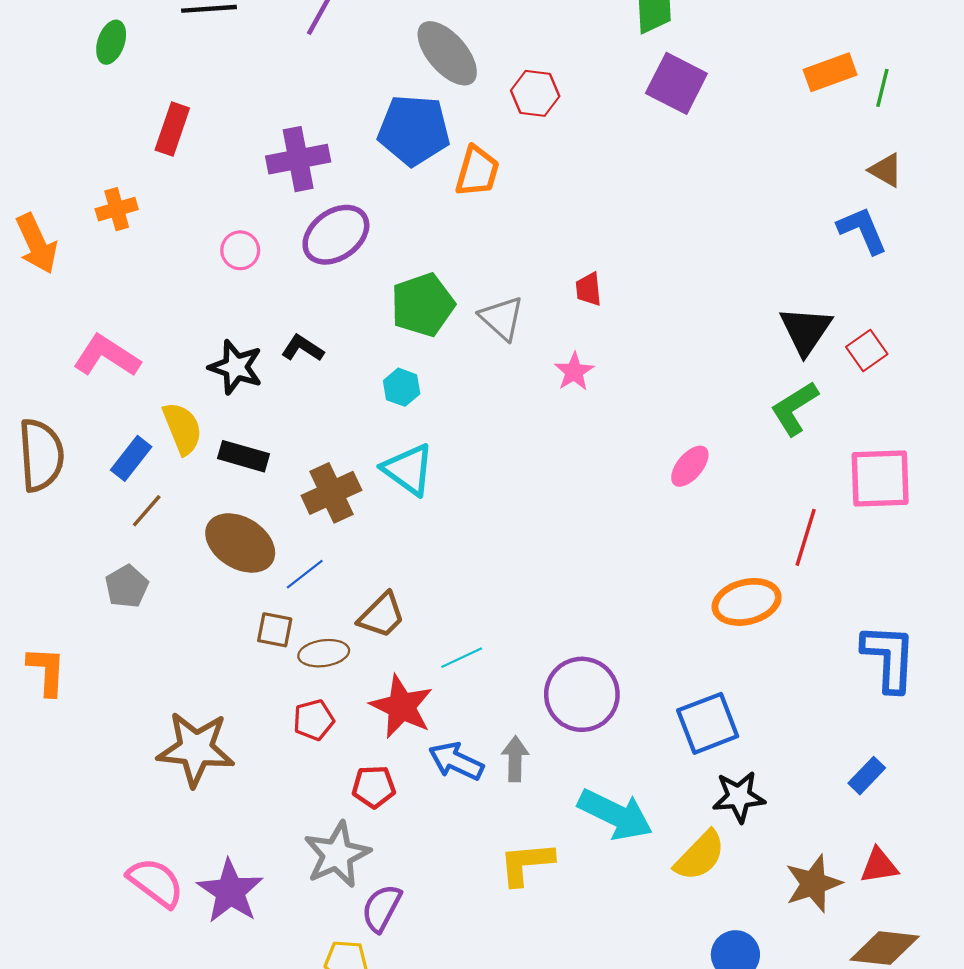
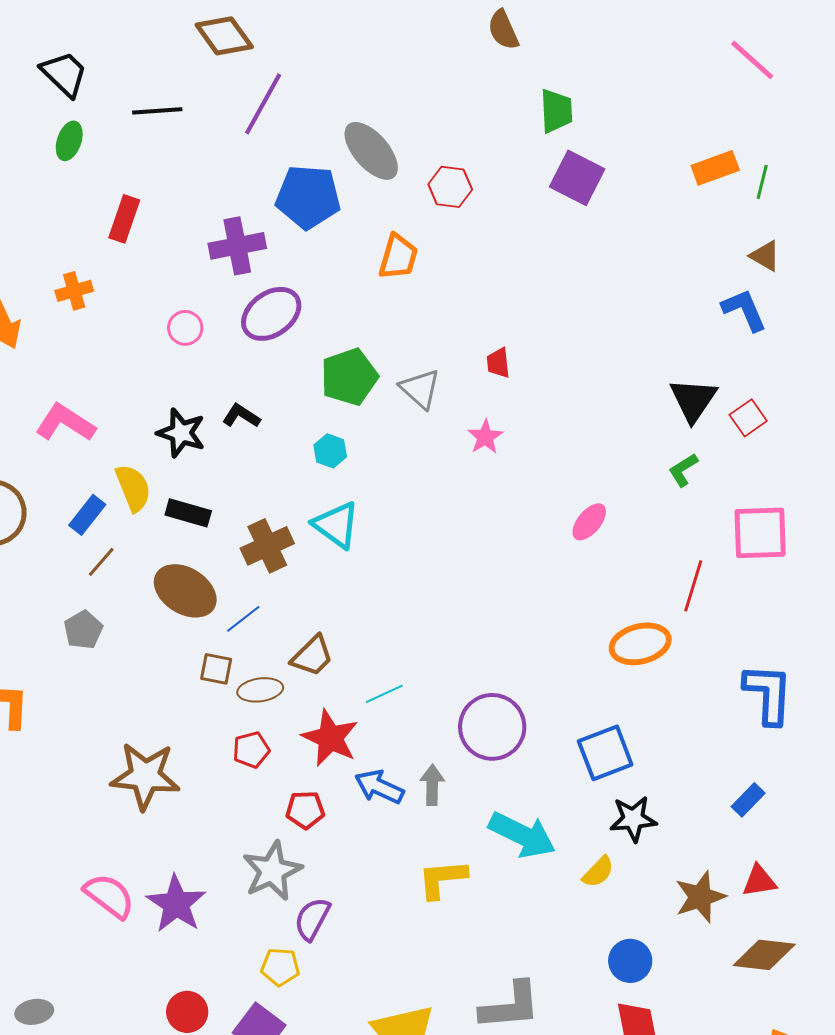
blue pentagon: (414, 130) -> (308, 197), moved
green L-shape: (794, 408) -> (683, 470), size x0.7
yellow semicircle: (700, 856) -> (598, 872), size x0.7

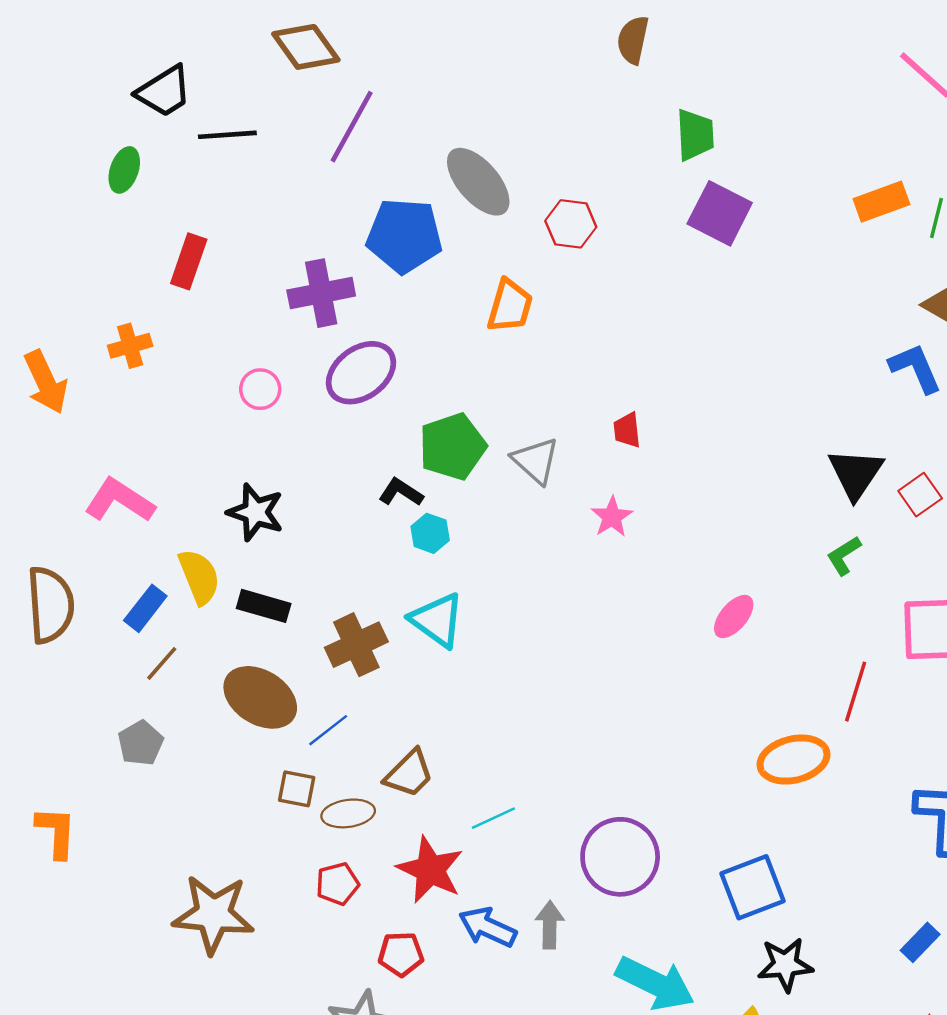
brown semicircle: (503, 30) -> (633, 40), turned 36
black trapezoid: (64, 74) -> (164, 91), moved, turned 104
black L-shape: (241, 416) -> (401, 492), moved

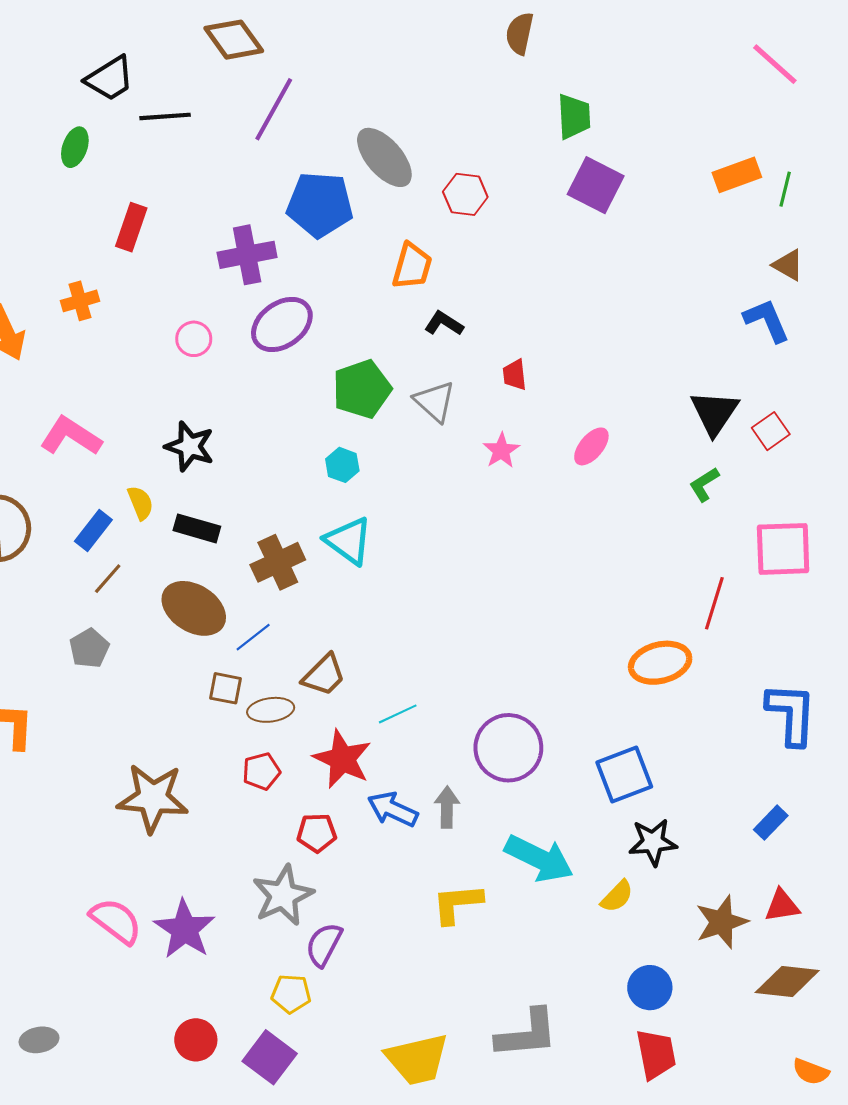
black L-shape: (401, 492) -> (444, 323), moved
yellow semicircle: (199, 577) -> (140, 503), size x0.7
pink ellipse: (734, 617) -> (591, 446), moved

